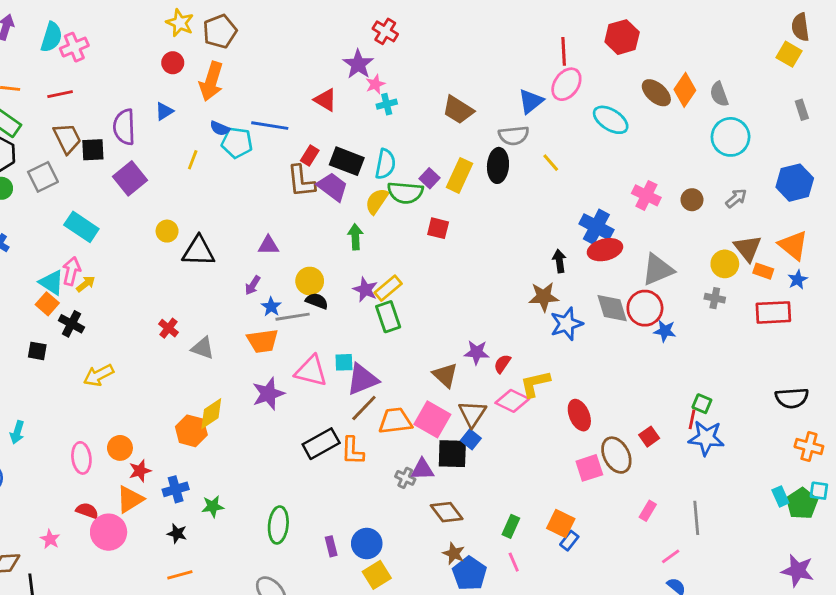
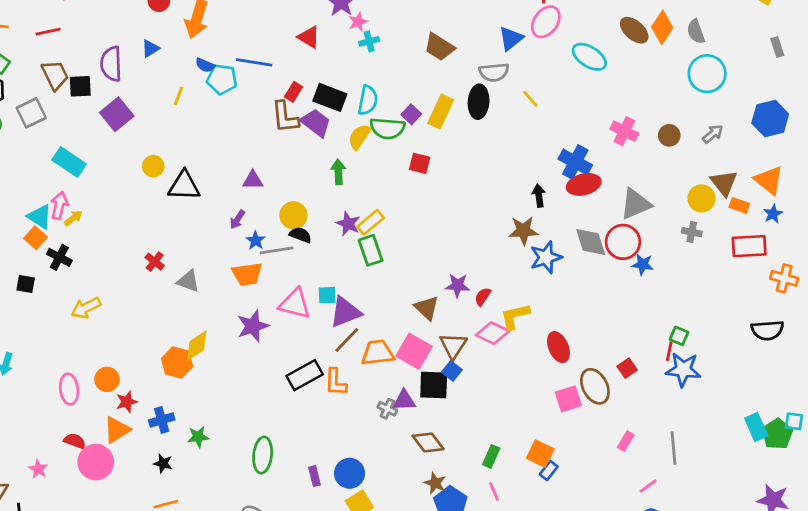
orange cross: (809, 446) -> (784, 278), moved
cyan rectangle: (780, 496) -> (756, 427), size x1.4

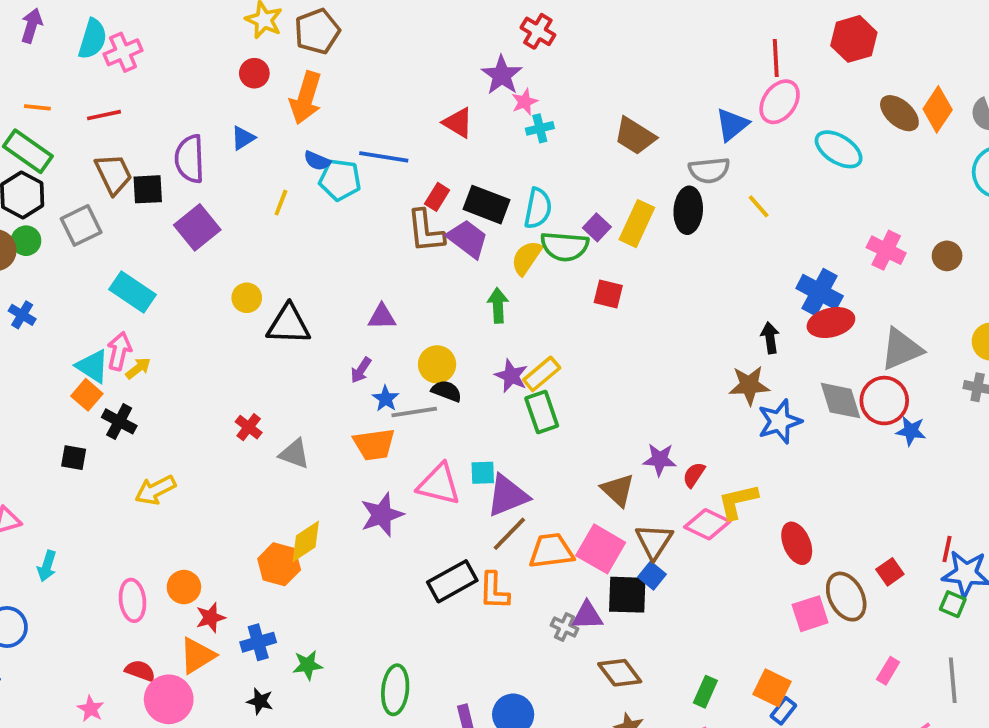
green square: (679, 336) -> (953, 604), moved

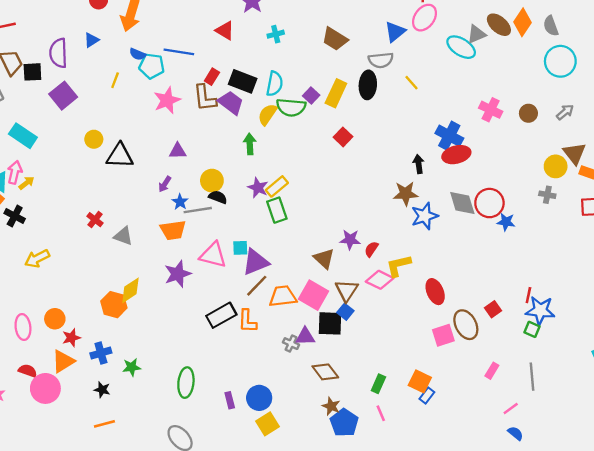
pink star: (525, 102) -> (167, 100), moved, size x1.6
red square: (608, 294) -> (343, 137), moved, turned 30
gray triangle: (901, 349) -> (476, 34), moved, size x0.7

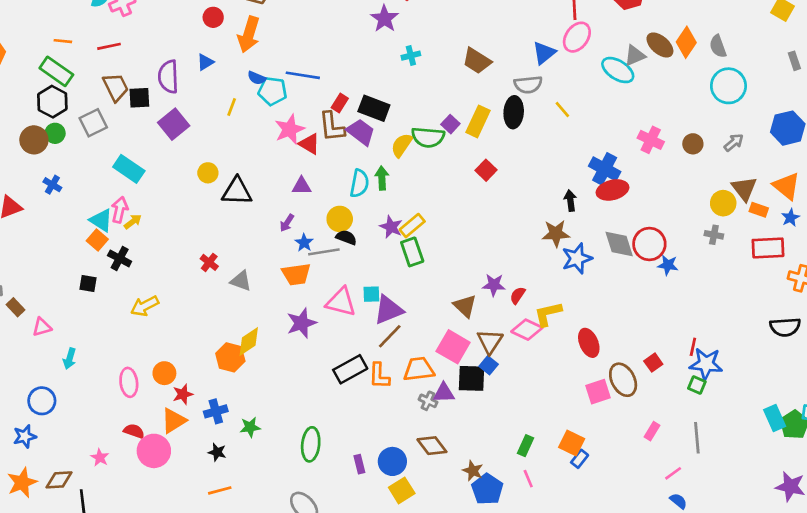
red triangle: (225, 31) -> (309, 144), moved
cyan semicircle: (275, 84) -> (359, 183), moved
orange trapezoid: (283, 296) -> (419, 369), moved
brown diamond: (325, 372) -> (432, 446), moved

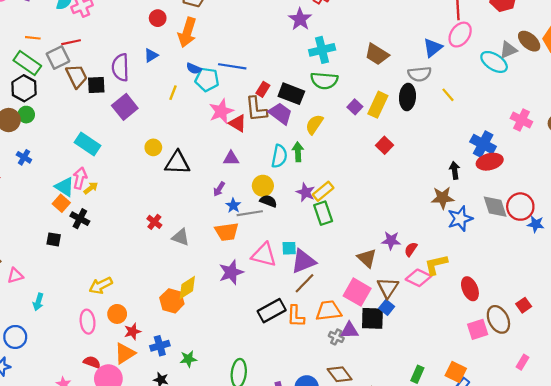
cyan cross: (411, 56) -> (322, 50), size x1.6
gray square: (93, 123) -> (58, 58), moved
green semicircle: (428, 137) -> (324, 81), moved
yellow arrow: (145, 306) -> (101, 285), moved

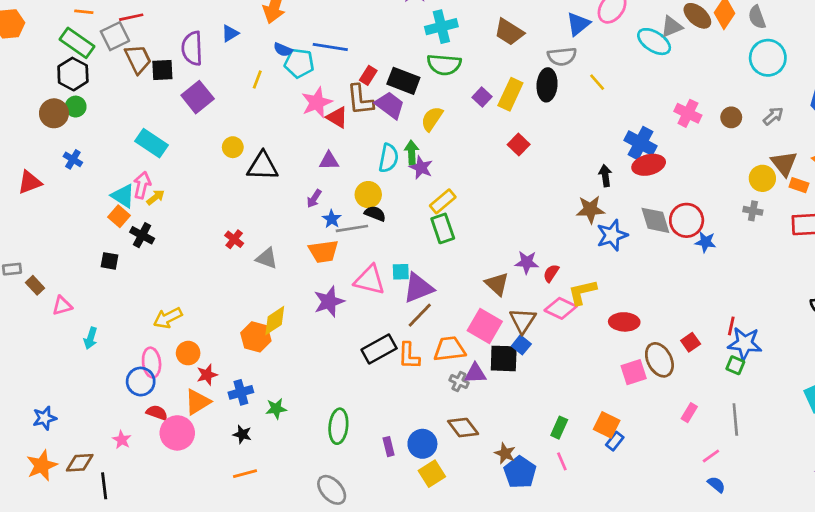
purple star: (306, 192) -> (421, 167), moved
red ellipse: (470, 289) -> (624, 322), turned -65
blue circle: (15, 337) -> (141, 382), moved

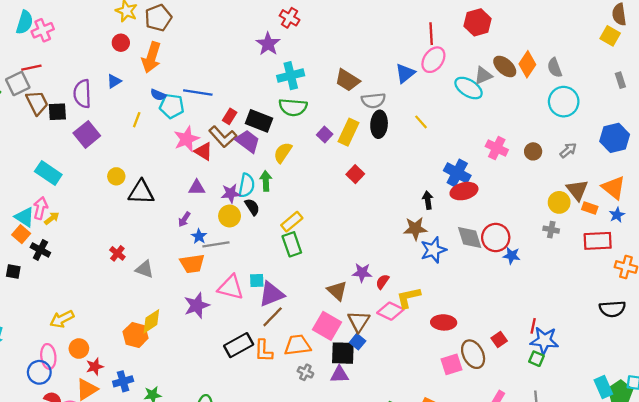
gray semicircle: (562, 56) -> (373, 100), moved
brown L-shape: (360, 100) -> (223, 137), turned -36
purple star: (421, 167) -> (231, 193), moved, turned -30
black semicircle: (375, 214) -> (252, 207), moved, turned 36
purple triangle: (475, 373) -> (339, 375), moved

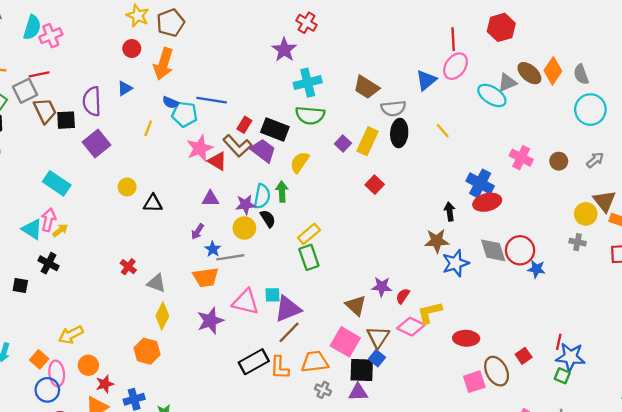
black triangle: (141, 192) -> (153, 203), size x0.7
orange square: (21, 234) -> (39, 359), moved
yellow diamond: (151, 321) -> (162, 316), moved, turned -30

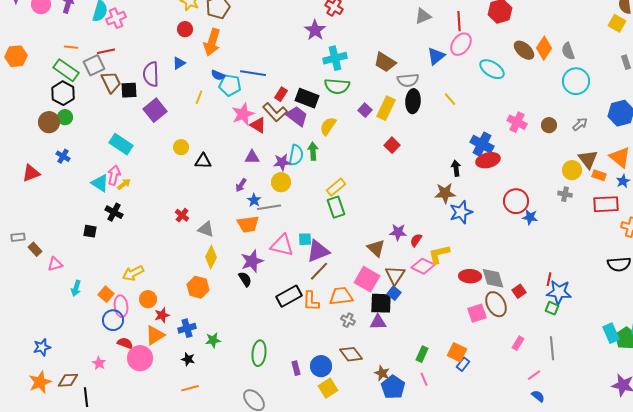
gray triangle: (507, 83) -> (423, 16), moved
black semicircle: (268, 219) -> (245, 279), moved
gray diamond: (493, 250) -> (493, 278), moved

